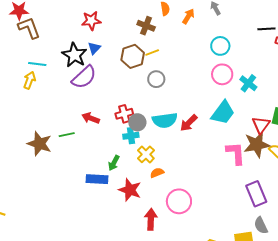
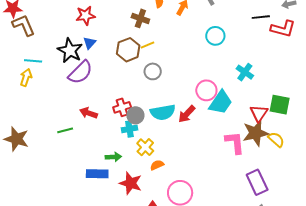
pink circle: (222, 74) -> (206, 90), moved
brown star: (39, 144) -> (16, 139), moved
green arrow: (114, 163) -> (113, 157), turned -119

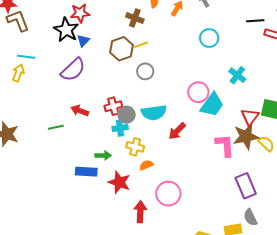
black star: (70, 51) -> (66, 30), moved
red arrow: (187, 114) -> (177, 131), moved
yellow cross: (145, 147) -> (135, 147), turned -30

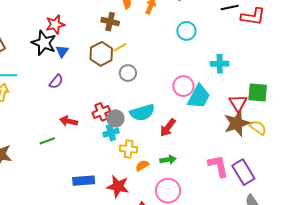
purple semicircle: (73, 70) -> (56, 82), size x0.6
cyan cross: (237, 75) -> (220, 64), turned -30
pink L-shape: (225, 145) -> (218, 166), moved
green arrow: (103, 155) -> (168, 160), moved

